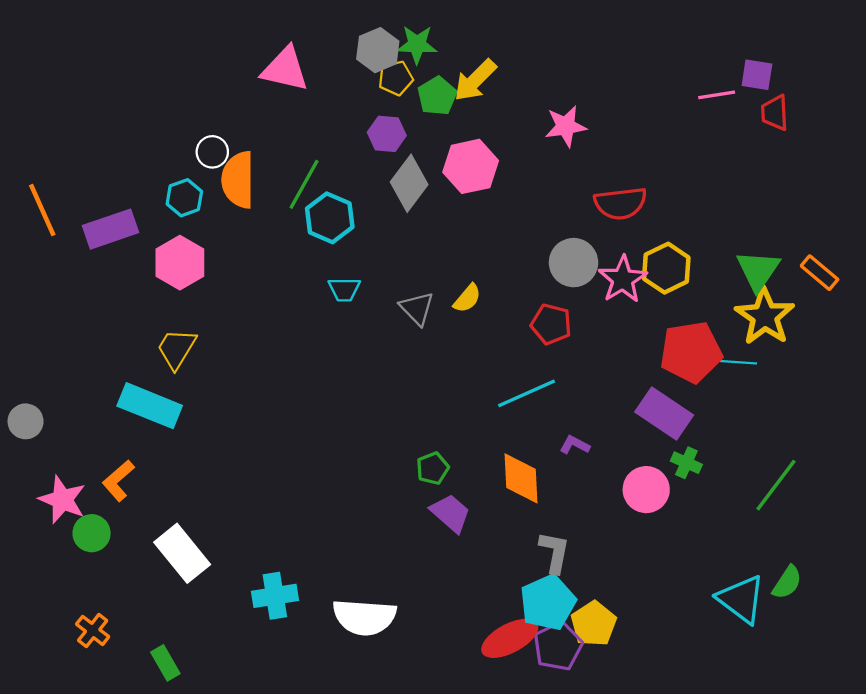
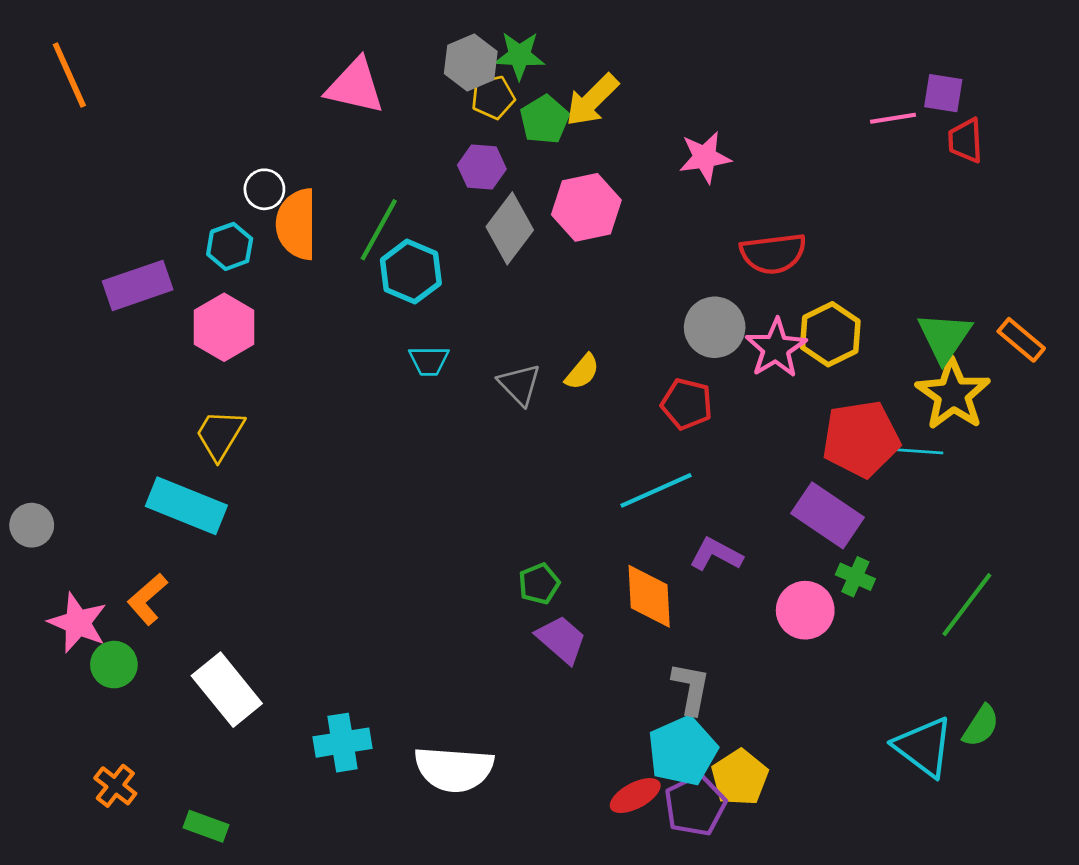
orange line: (42, 210) -> (69, 75), moved
purple L-shape: (575, 445) -> (716, 554), size x1.4
red ellipse: (510, 638) -> (635, 796), size x0.7
green rectangle: (165, 663) -> (206, 826), turned -40

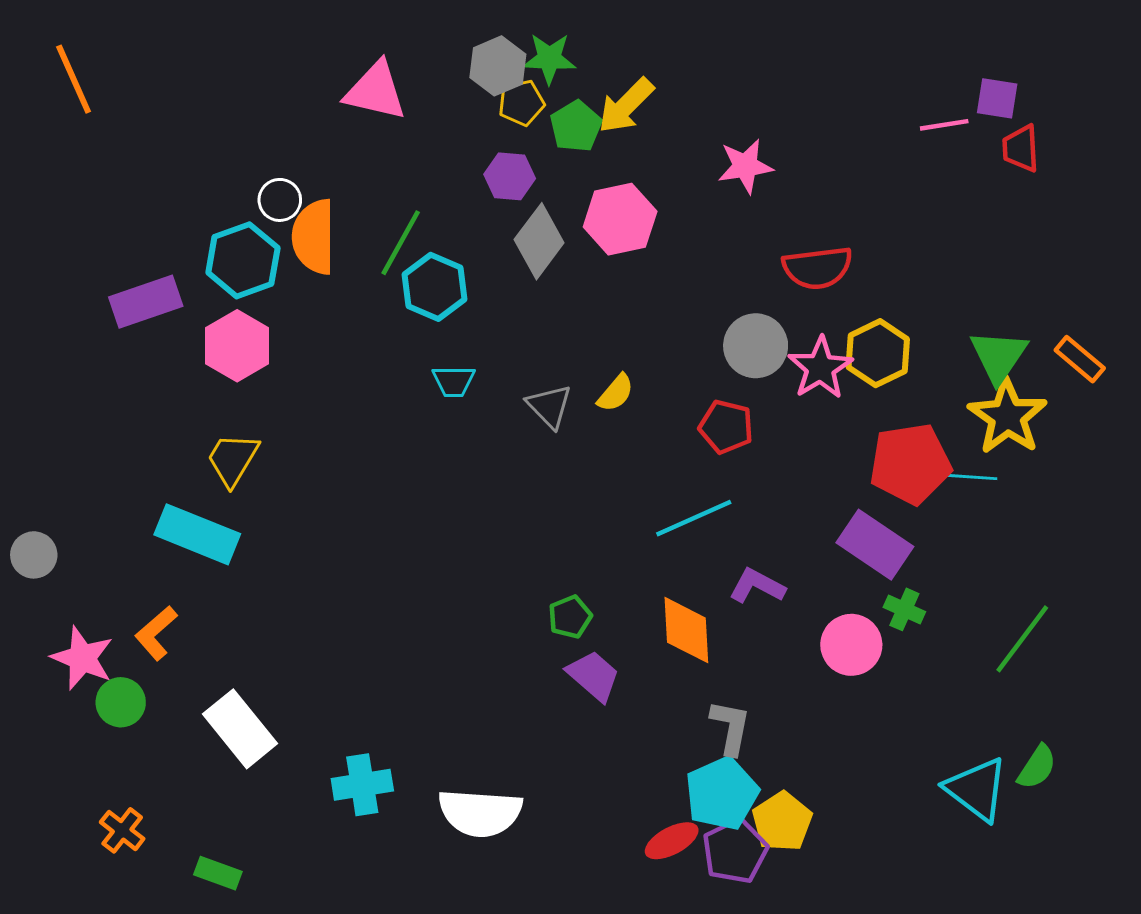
cyan hexagon: (230, 246) -> (243, 260), size x1.5

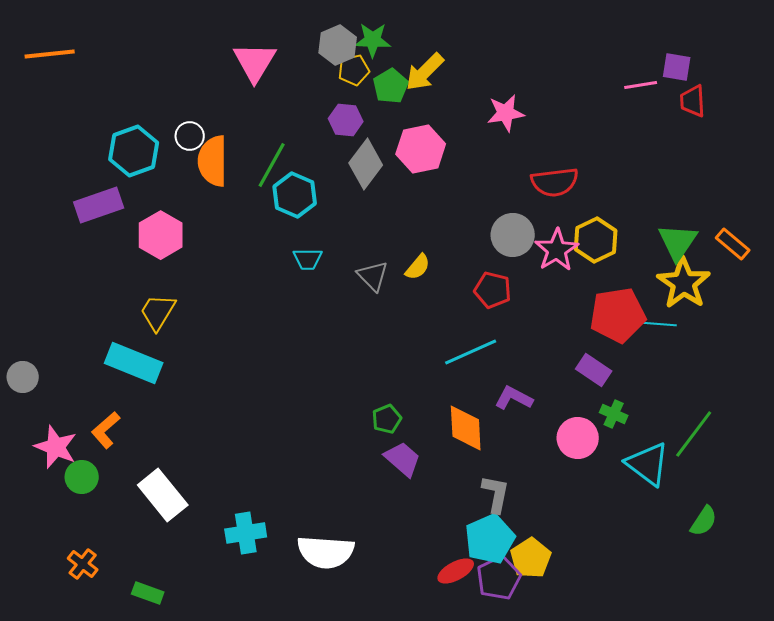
orange line: (74, 79) -> (50, 54), turned -72
pink triangle: (376, 91) -> (255, 62), turned 48
cyan hexagon: (243, 260) -> (134, 151), moved
purple rectangle: (875, 545) -> (594, 370), size x0.7
cyan triangle: (977, 789) -> (648, 464), moved

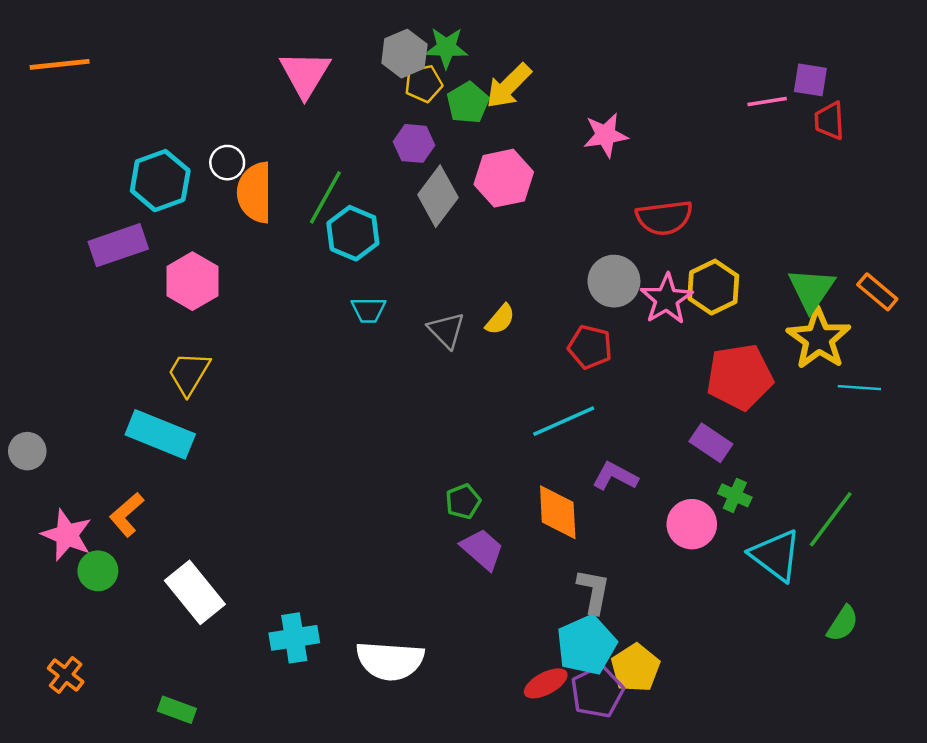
cyan line: (659, 324) -> (859, 388), moved
orange cross: (83, 564) -> (66, 675), moved

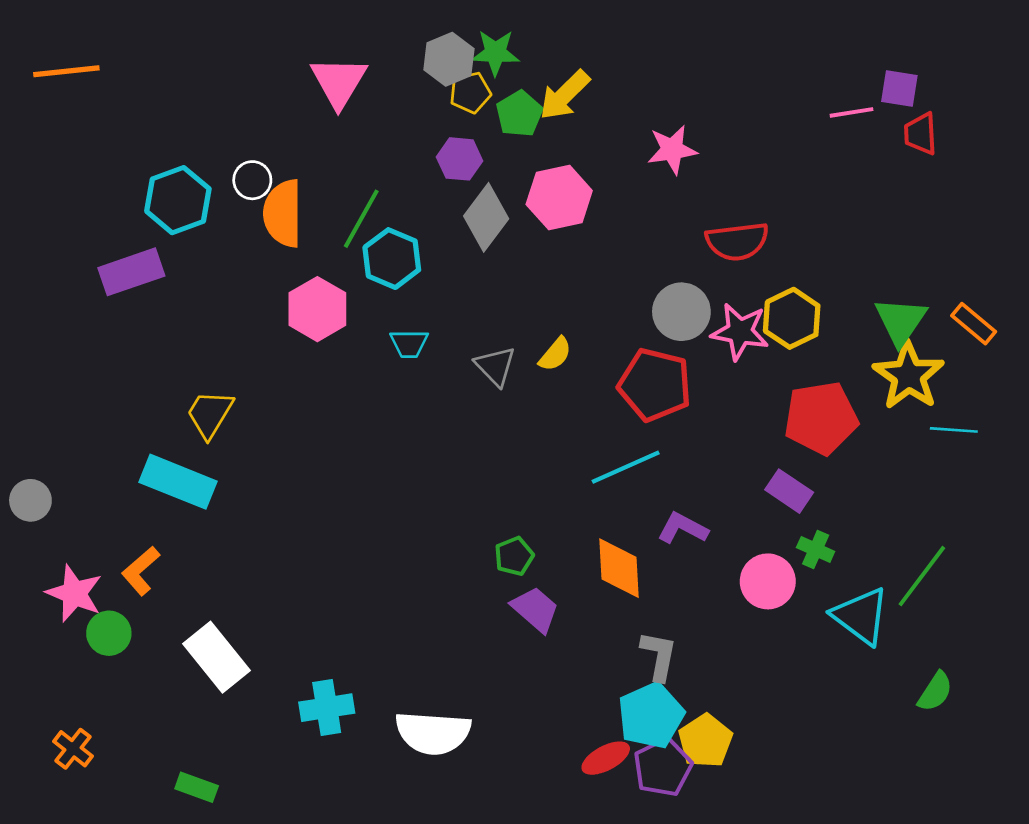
pink hexagon: (192, 281) -> (317, 309), moved
pink star: (667, 299) -> (740, 332), turned -30
red pentagon: (590, 347) -> (655, 385), size x1.5

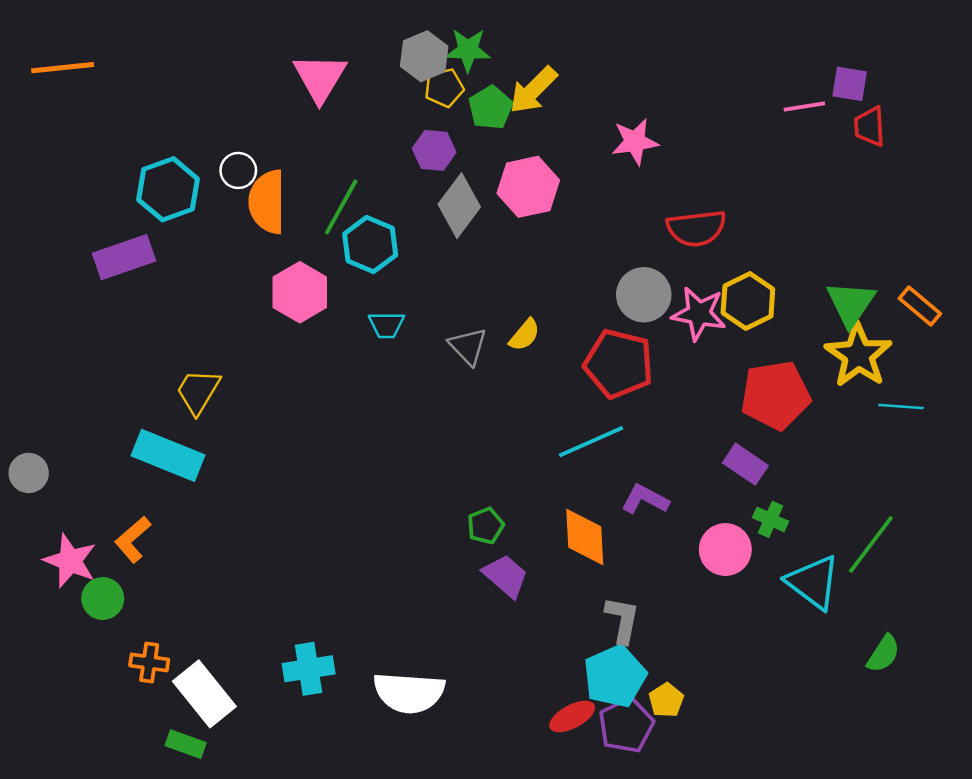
white rectangle: (216, 657) -> (204, 694), moved
yellow pentagon: (705, 741) -> (666, 700), size x0.7
orange cross: (73, 749) -> (149, 663), moved, turned -30

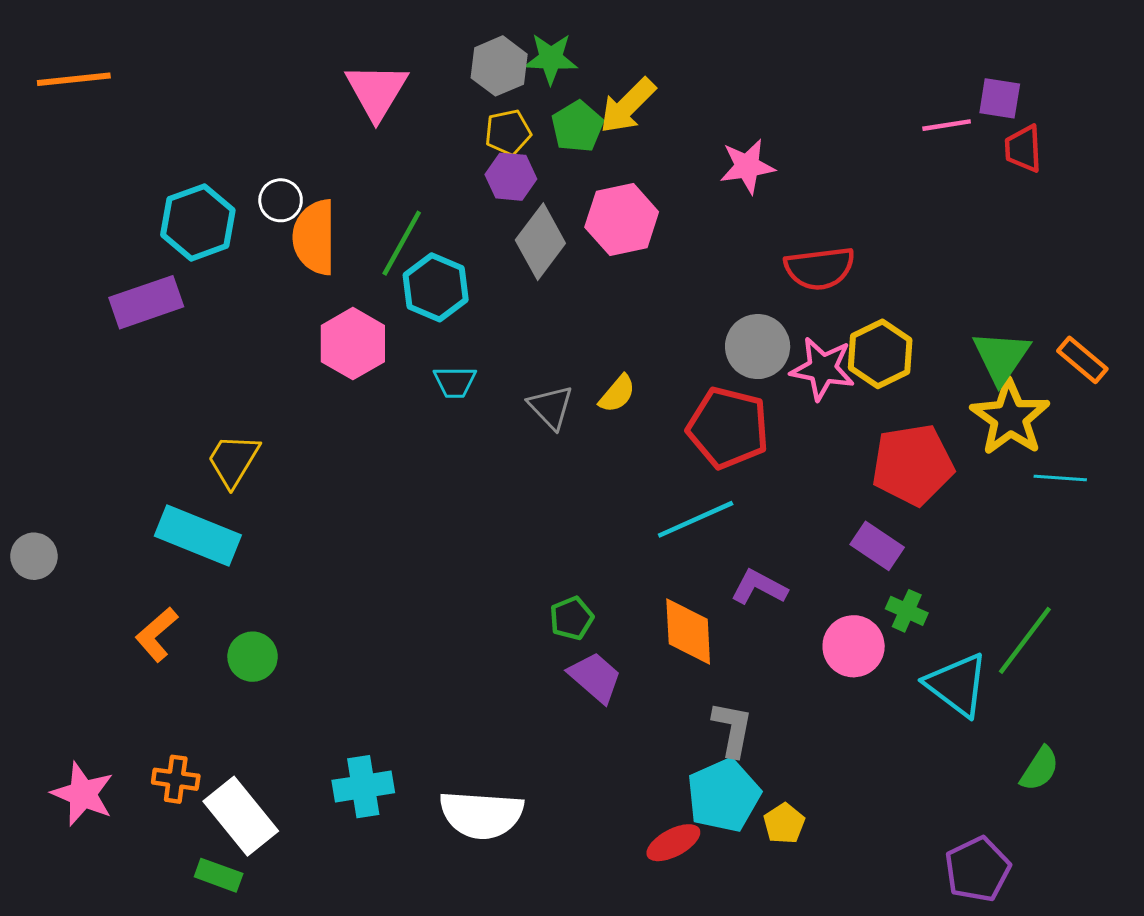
yellow pentagon: (444, 88) -> (508, 132), moved
pink star: (70, 561) -> (83, 794), moved
green circle: (103, 598) -> (253, 657), moved
purple pentagon: (626, 725) -> (978, 869), moved

